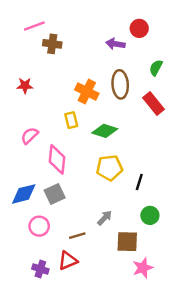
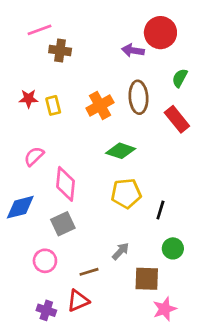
red circle: (139, 28) -> (160, 33), size x1.5
orange cross: (87, 92) -> (100, 105), turned 35
yellow rectangle: (71, 120) -> (53, 105), moved
blue diamond: (24, 194) -> (20, 207), moved

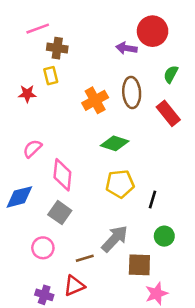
yellow rectangle: (53, 105) -> (51, 76), moved
gray square: (63, 224) -> (60, 213), turned -30
gray arrow: (121, 251) -> (115, 239), size x1.6

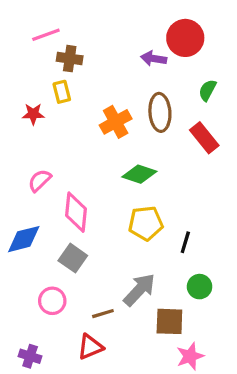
purple cross: (44, 295) -> (30, 356), moved

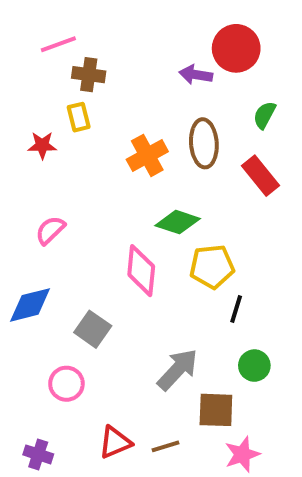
pink diamond: (76, 212) -> (141, 271), moved
yellow pentagon: (146, 223) -> (212, 267), moved
brown line: (103, 314) -> (165, 446), moved

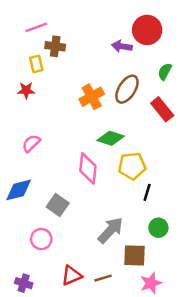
yellow rectangle: (79, 117) -> (36, 64), moved
brown ellipse: (204, 143) -> (127, 89), turned 36

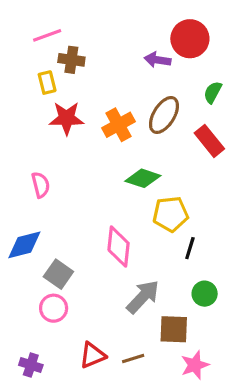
red star: (26, 90) -> (67, 118), moved, size x1.5
pink semicircle: (31, 143) -> (41, 185), turned 120
pink diamond: (88, 169) -> (119, 247), moved
gray square: (58, 205) -> (58, 274), moved

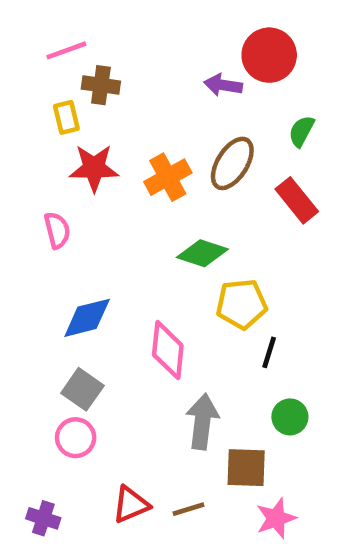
pink semicircle: (41, 185) -> (57, 230), moved
blue diamond: (24, 245) -> (87, 318), moved
gray arrow: (143, 297) -> (202, 422), turned -36

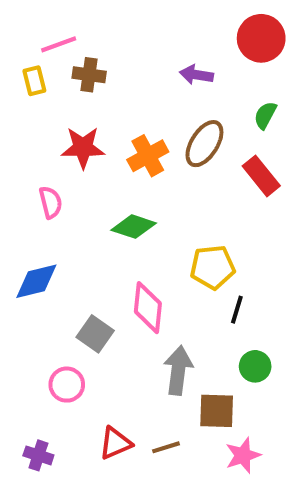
red circle: (269, 55) -> (261, 38), moved
yellow rectangle: (66, 117) -> (34, 81), moved
green diamond: (202, 253) -> (134, 227), moved
blue diamond: (87, 318) -> (36, 281), moved
gray square: (82, 389) -> (95, 334), moved

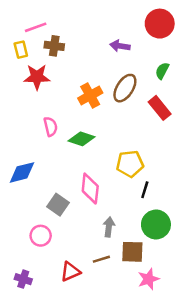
red star: (83, 148) -> (37, 77), moved
pink semicircle: (51, 202) -> (51, 127), moved
green circle: (255, 366) -> (156, 224), size x1.5
gray arrow: (178, 370) -> (109, 227), size x0.7
brown line: (166, 447) -> (101, 259), moved

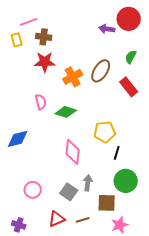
purple arrow: (120, 46) -> (107, 29), moved
red star: (37, 77) -> (45, 62), moved
gray square: (58, 205) -> (69, 192), moved
brown line: (101, 259) -> (83, 220), moved

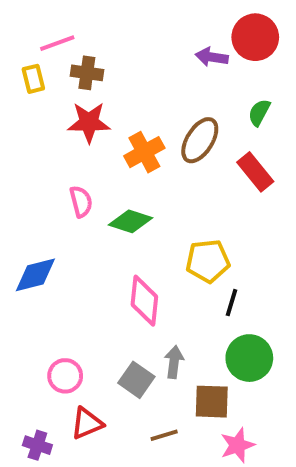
red triangle: (57, 219) -> (87, 423), moved

